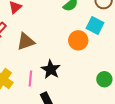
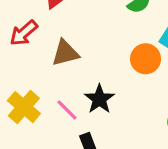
pink line: (30, 79) -> (67, 110), turned -56

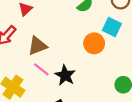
pink line: (67, 110) -> (41, 69), moved

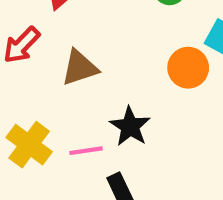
pink line: (41, 69) -> (86, 151), moved, turned -49

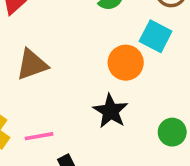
black star: (130, 126) -> (111, 111), moved

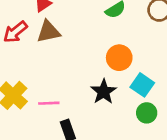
cyan square: (156, 36) -> (142, 85), moved
brown triangle: (32, 65) -> (48, 32), moved

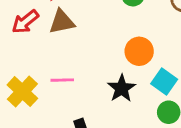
pink line: (49, 103) -> (62, 80), moved

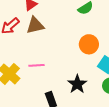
black star: (122, 88) -> (77, 84), moved

